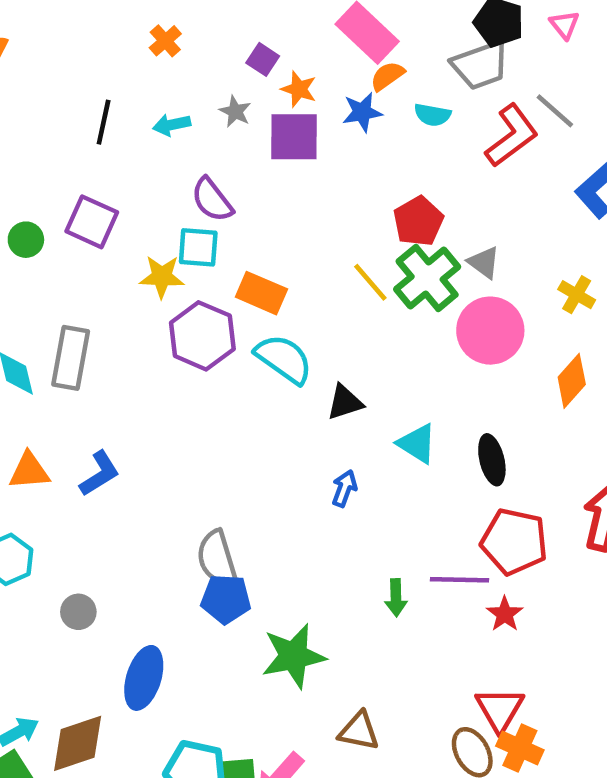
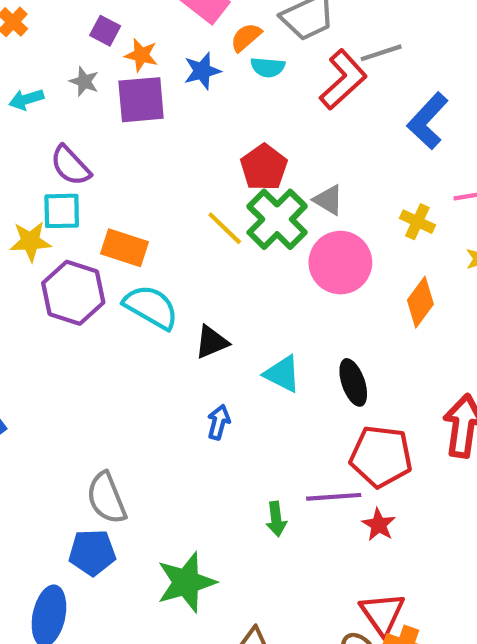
orange semicircle: (387, 76) -> (246, 37), moved
gray line: (555, 111) -> (381, 53), turned -54
blue pentagon: (226, 599) -> (92, 552), moved

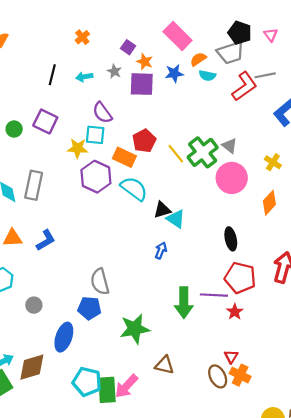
red pentagon: (264, 167) -> (144, 141), moved
cyan triangle: (282, 374) -> (176, 219), moved
green arrow: (276, 519) -> (184, 303), size x1.8
red triangle: (382, 614) -> (231, 357), size x0.6

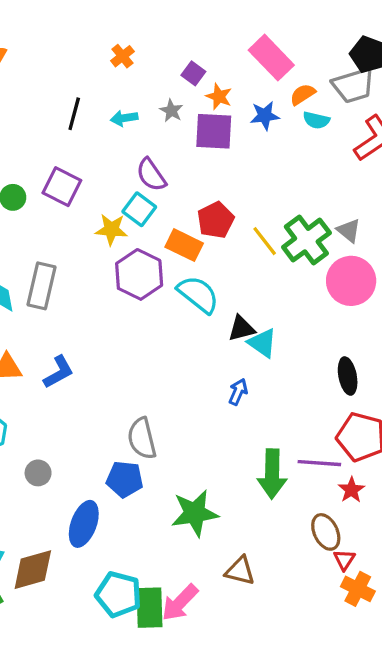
cyan square: (95, 135) -> (139, 209), turned 30
brown ellipse: (218, 376) -> (326, 532), moved

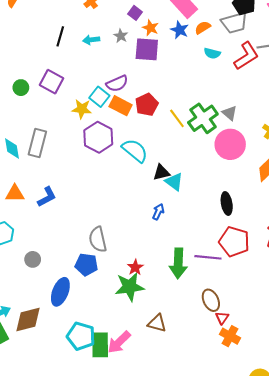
blue star: (265, 116) -> (180, 30), moved, turned 30
cyan semicircle: (316, 120) -> (212, 53), moved
purple semicircle: (151, 175) -> (117, 84), moved, turned -80
orange rectangle: (184, 245) -> (121, 106), moved
red star: (351, 490) -> (135, 267), moved

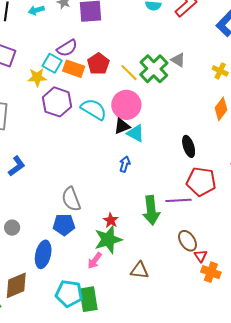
pink circle: (230, 144) -> (126, 105), moved
pink arrow: (119, 342) -> (95, 261), moved, size x0.7

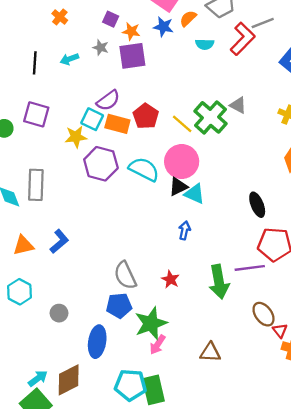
red star: (111, 220) -> (170, 279), moved
green star: (108, 240) -> (151, 323), moved

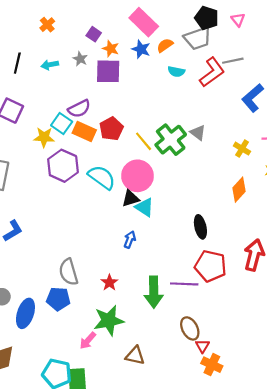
green star: (151, 323) -> (109, 320), moved
blue ellipse: (97, 342) -> (25, 313), moved

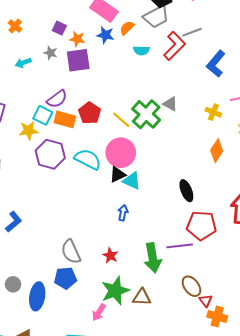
brown triangle: (135, 356) -> (142, 297), moved

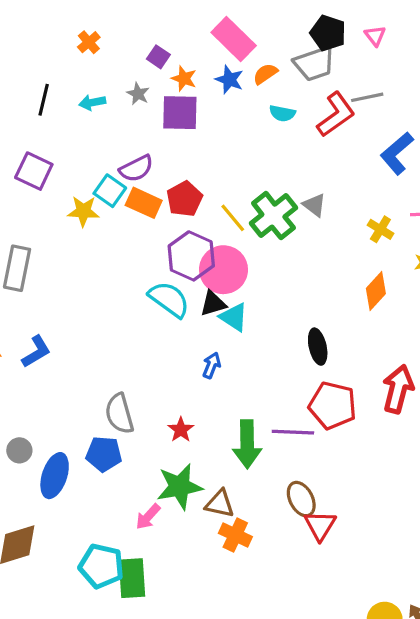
purple hexagon: (50, 154) -> (191, 256), moved
cyan semicircle: (88, 159) -> (169, 299), moved
red triangle: (206, 301) -> (320, 525), size x1.5
orange cross: (217, 316) -> (235, 535), moved

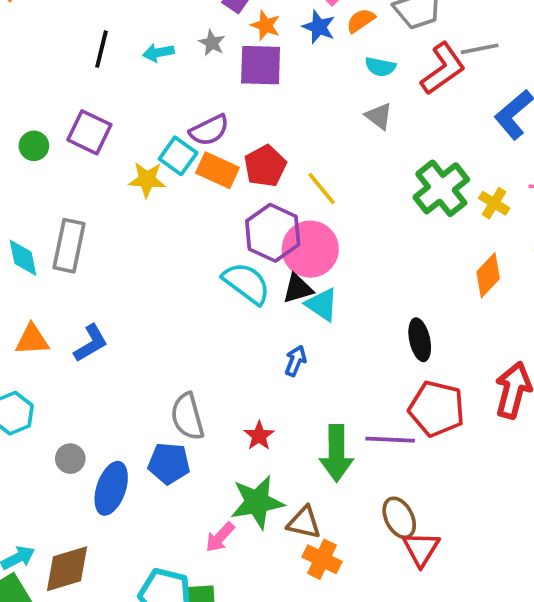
gray triangle: (314, 205) -> (379, 116), moved
green cross: (273, 216) -> (441, 188), moved

